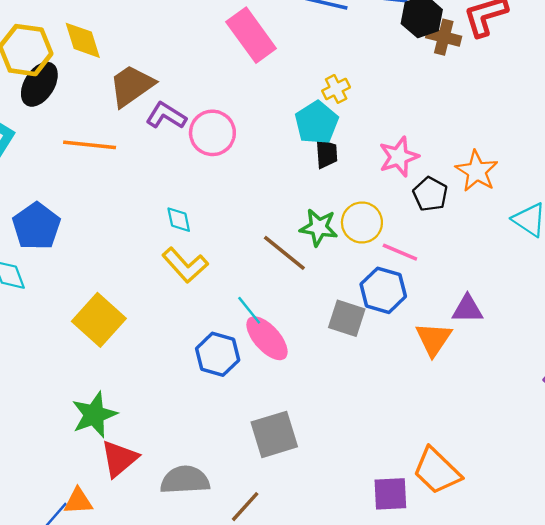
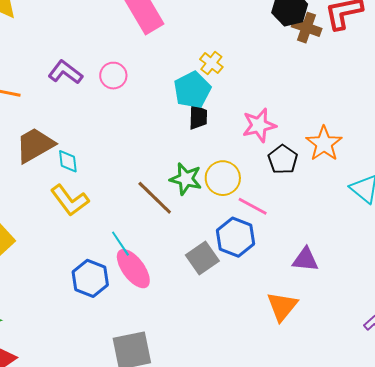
brown trapezoid: (132, 86) -> (35, 145), moved
yellow cross: (336, 89) -> (211, 63), turned -30
pink circle: (212, 133) -> (113, 76), moved, size x0.7
gray square: (347, 318) -> (202, 258), turned 32
orange triangle: (434, 339) -> (282, 306), moved

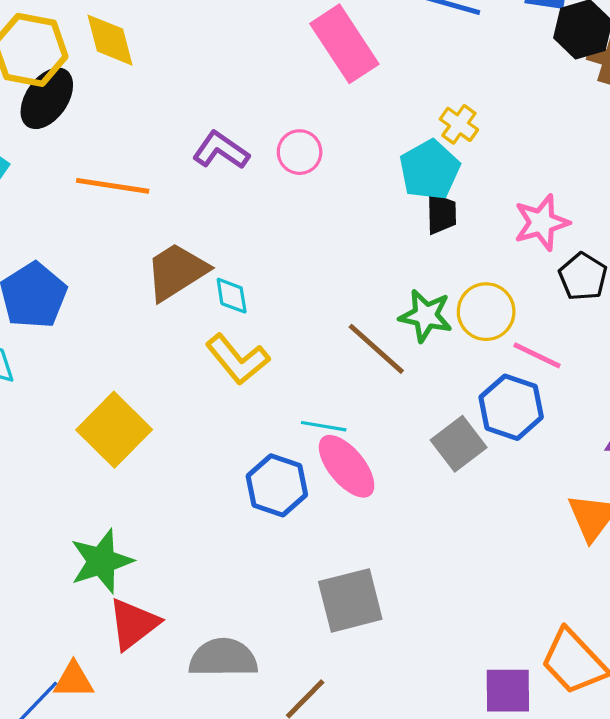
cyan line: (120, 244) -> (324, 426), turned -44

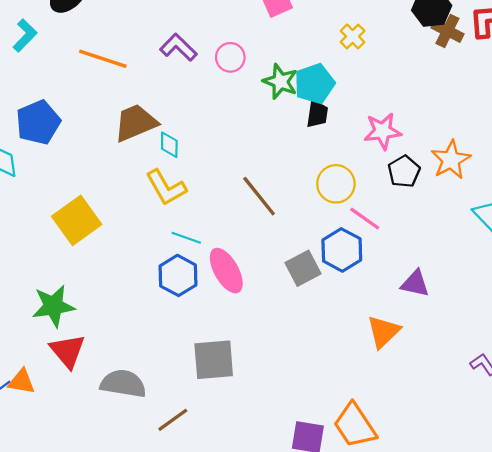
yellow cross: (459, 124) -> (353, 36), moved
green star: (426, 316) -> (280, 81), moved
cyan line: (324, 426) -> (186, 238), moved
red triangle: (133, 624) -> (68, 351), turned -42

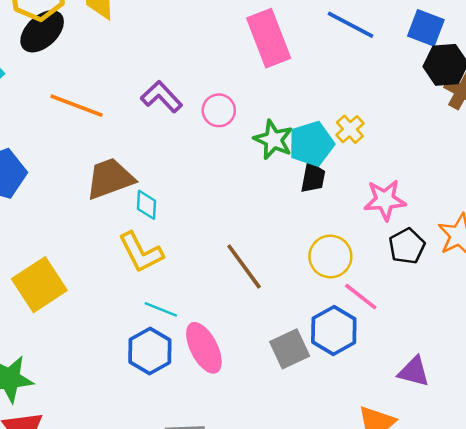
yellow cross: (353, 36) -> (350, 129), moved

